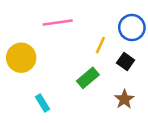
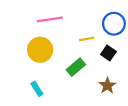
yellow line: (100, 45) -> (87, 39), turned 56
yellow circle: (21, 58) -> (40, 50), moved

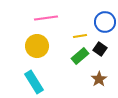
green rectangle: (76, 67) -> (80, 56), moved
cyan rectangle: (37, 89) -> (34, 82), size x1.6

